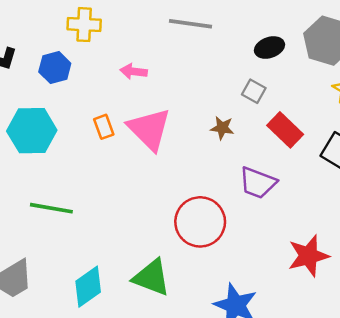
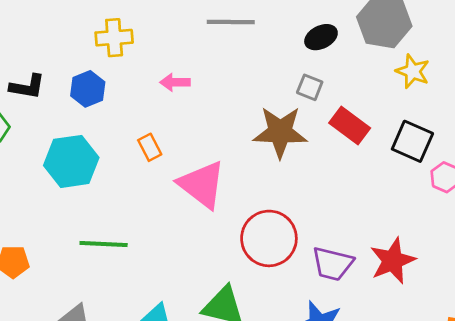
brown star: (222, 128) -> (280, 132), size x2.0
pink triangle: (149, 129) -> (202, 185), moved
purple trapezoid: (258, 183) -> (333, 264), moved

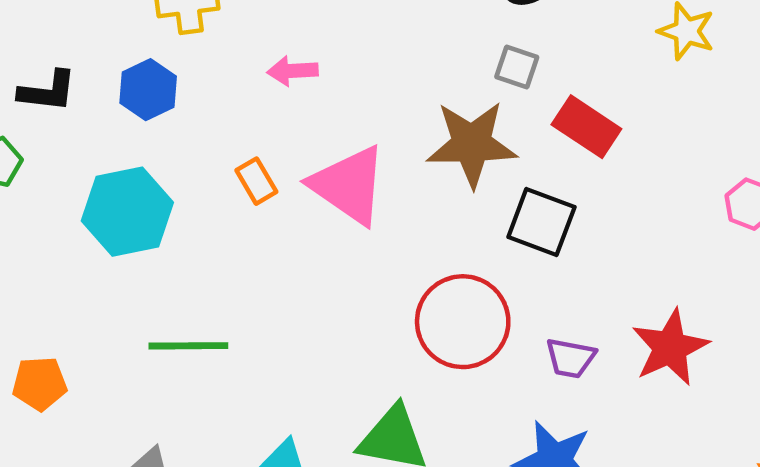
black square: (412, 141) -> (541, 222), moved
pink triangle: (202, 185) -> (349, 185), moved
purple trapezoid: (333, 264) -> (571, 358), size x0.7

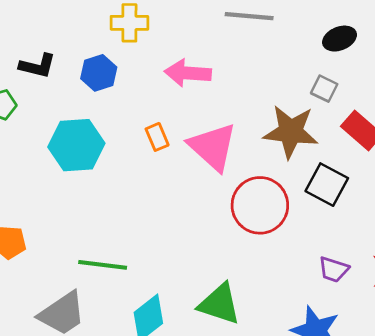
pink arrow: (293, 71) -> (188, 73), size x1.5
red circle: (463, 322) -> (260, 205), moved
green line: (188, 346) -> (103, 265), moved

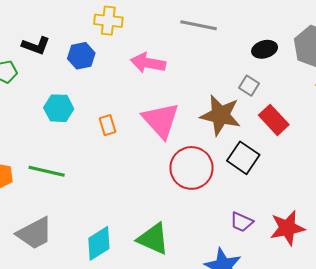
orange rectangle: (157, 137) -> (108, 125), moved
cyan hexagon: (76, 145) -> (59, 108), size x0.7
green line: (103, 265) -> (47, 171), moved

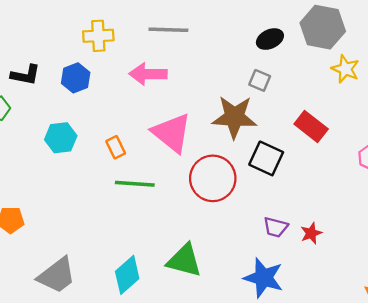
gray line: (199, 25) -> (168, 30), moved
red rectangle: (274, 120) -> (311, 126), moved
green line: (47, 171) -> (135, 184), moved
red star: (287, 228) -> (311, 233), moved, size x0.6

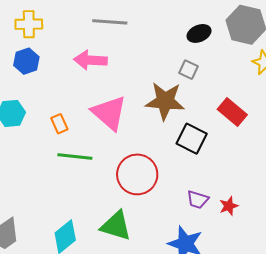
yellow cross: (98, 36) -> (29, 24), moved
red circle: (213, 178) -> (137, 174), moved

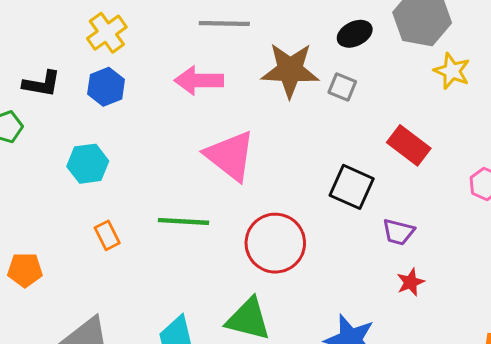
yellow cross: (29, 24) -> (107, 33), turned -32
brown star: (165, 101) -> (290, 70), moved
orange rectangle: (59, 124) -> (107, 235), moved
purple trapezoid: (198, 200) -> (398, 232), moved

